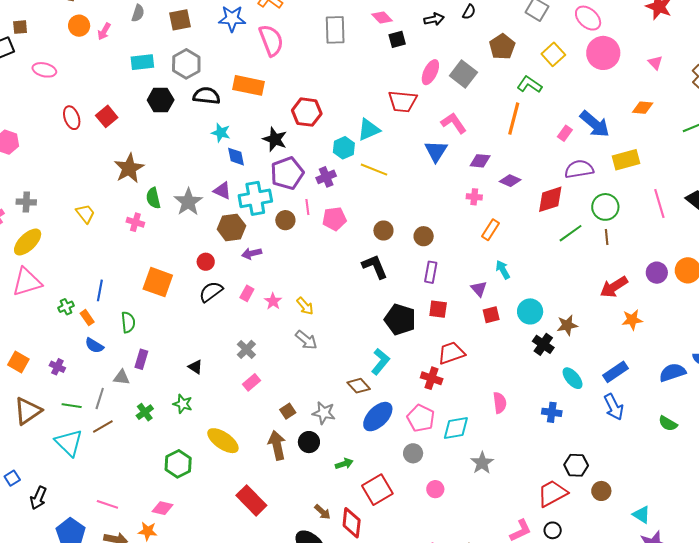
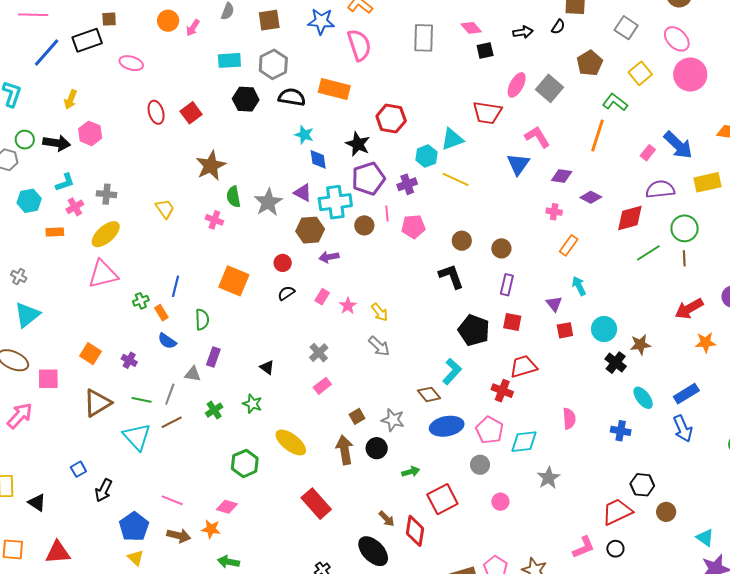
black semicircle: (211, 292) -> (286, 293), size x0.7
blue ellipse: (378, 417) -> (447, 426), turned 32

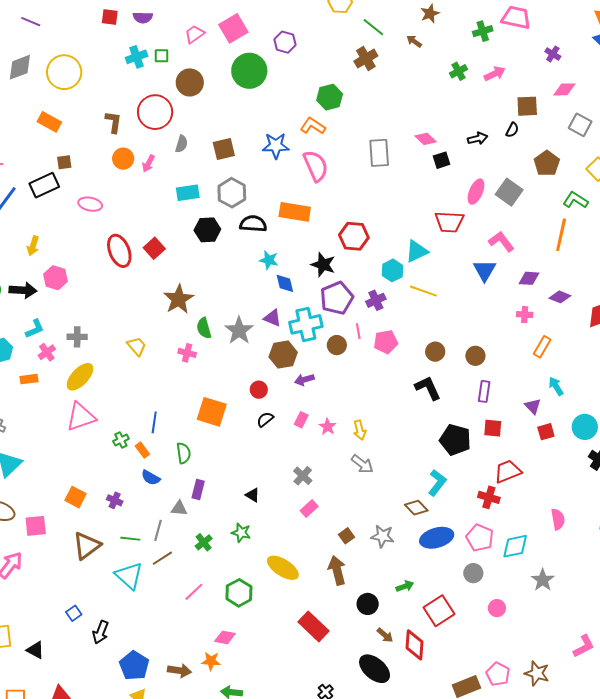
red ellipse: (156, 112) -> (119, 251), size x1.4
yellow arrow: (380, 312) -> (360, 430), turned 30
black circle: (377, 448) -> (368, 604), moved
pink line: (172, 500) -> (194, 592), moved, turned -60

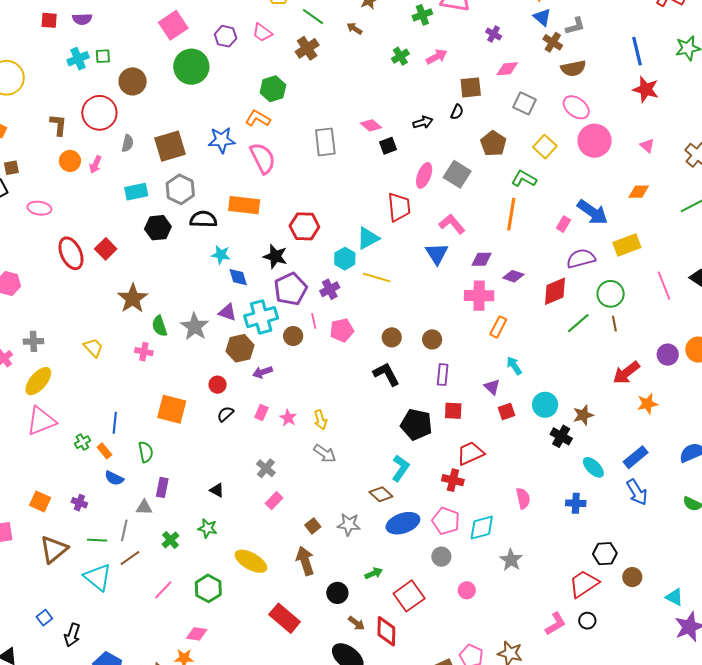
pink trapezoid: (195, 34) -> (262, 33), moved, turned -105
brown square: (224, 149) -> (170, 146), size x1.4
red trapezoid: (449, 222) -> (399, 207), turned -96
pink cross: (525, 315) -> (479, 296), size x1.8

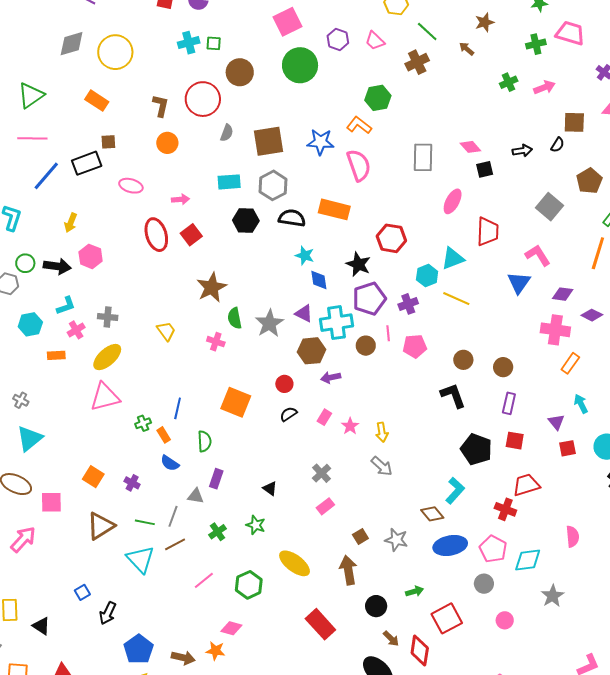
pink arrow: (95, 164) -> (180, 199), moved, turned -126
pink ellipse: (424, 175) -> (453, 201), moved

